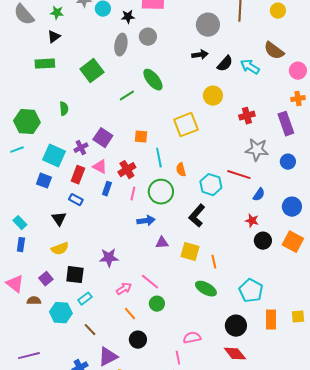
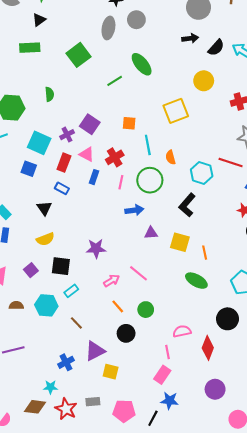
brown semicircle: (34, 301) -> (16, 305), moved
green circle: (157, 304) -> (146, 310), moved
red diamond: (235, 354) -> (208, 348), moved, turned 60

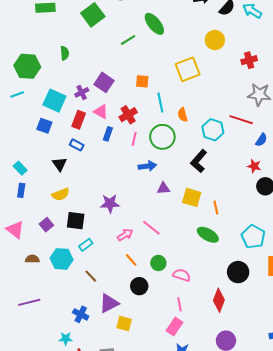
pink semicircle: (182, 331) -> (182, 275), moved, turned 30
blue cross: (66, 362) -> (81, 314), turned -35

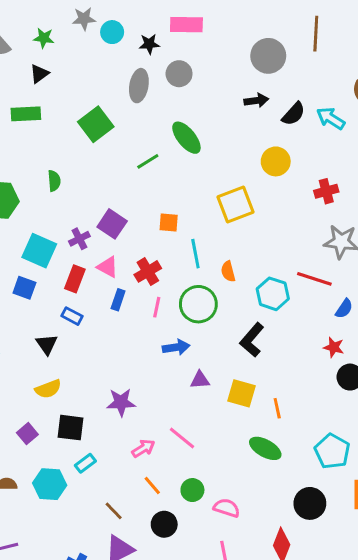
brown line: (91, 276) -> (114, 511), moved

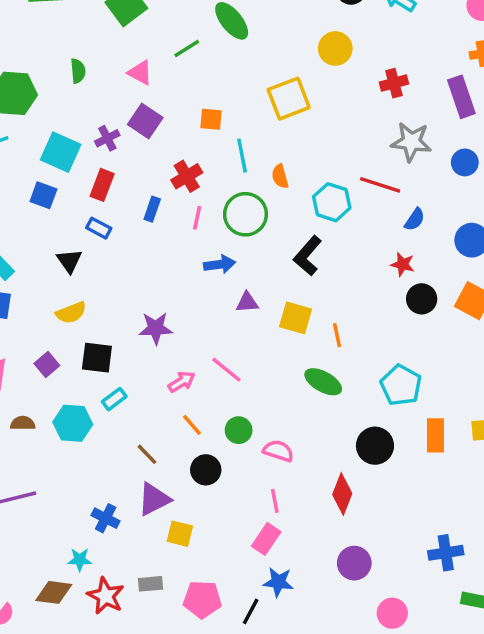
pink triangle: (108, 267) -> (140, 73), moved

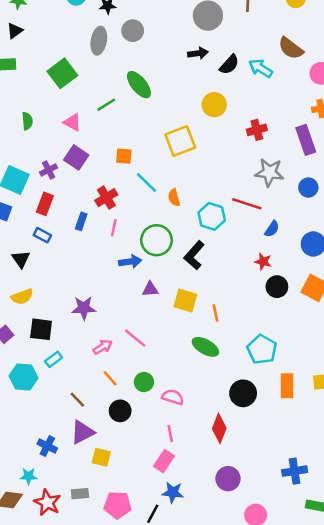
cyan line: (242, 156) -> (146, 182), turned -35
green circle: (245, 214) -> (156, 240), moved

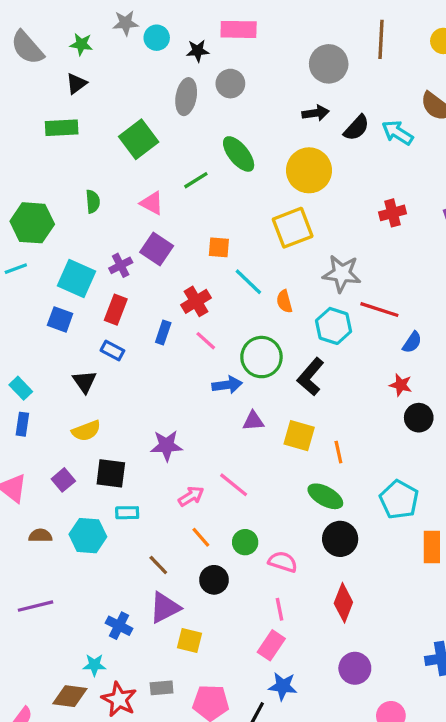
yellow circle: (214, 105) -> (309, 170), moved, size x1.4
gray star: (269, 172) -> (342, 274), moved
pink line: (114, 228) -> (206, 341), turned -60
cyan rectangle: (54, 359) -> (127, 513), turned 36
black circle: (243, 393) -> (340, 539), moved

